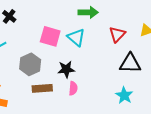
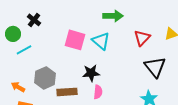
black triangle: (130, 63) -> (155, 67), turned 50
gray hexagon: (30, 64) -> (45, 78), moved

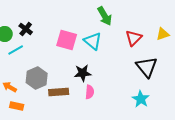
green arrow: (113, 16) -> (105, 16), turned 60
black cross: (34, 20) -> (26, 29), moved

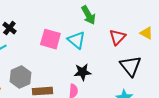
yellow triangle: (163, 34) -> (146, 33), turned 48
black star: (83, 73) -> (82, 72), moved

